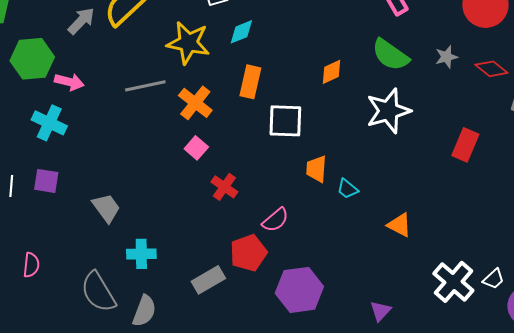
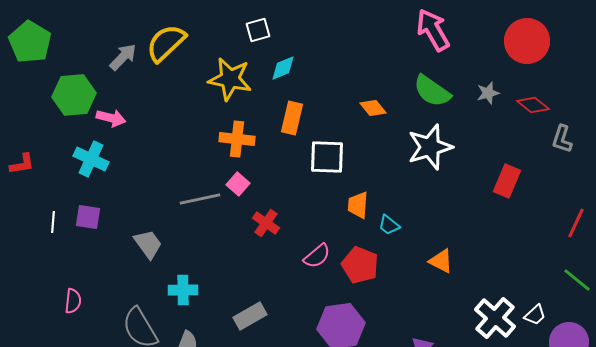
orange diamond: (331, 72) -> (373, 108), turned 76
gray line: (145, 86) -> (200, 199), moved
orange cross: (195, 103) -> (237, 139), turned -32
red pentagon: (248, 253) -> (360, 265), moved, turned -30

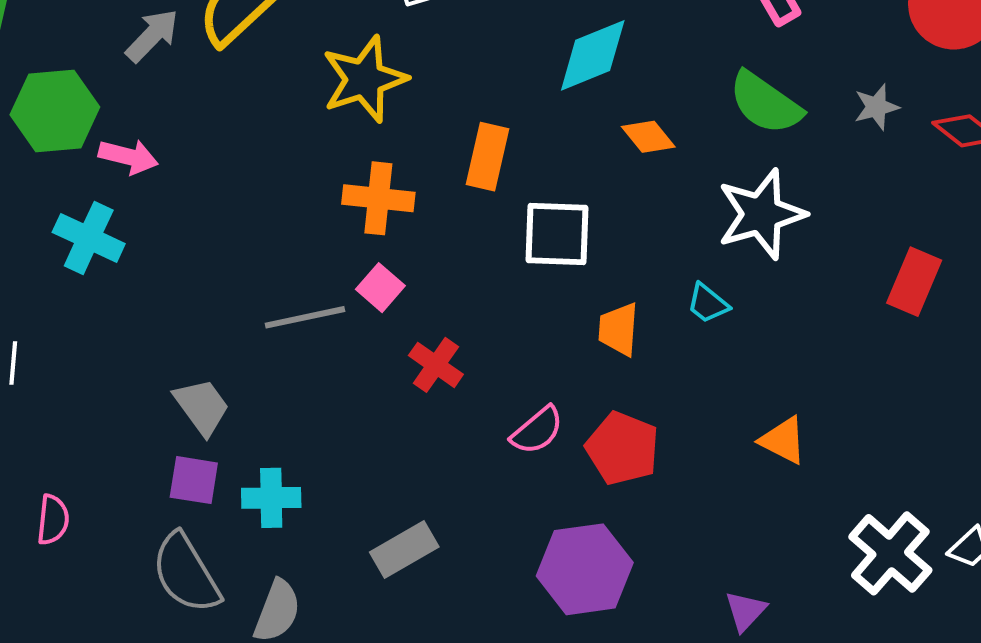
cyan diamond: (283, 68) -> (593, 55), moved, size x1.5
yellow star: (230, 79) -> (364, 79), turned -30
purple square: (88, 217) -> (194, 480), moved
cyan trapezoid: (389, 225) -> (708, 303), moved

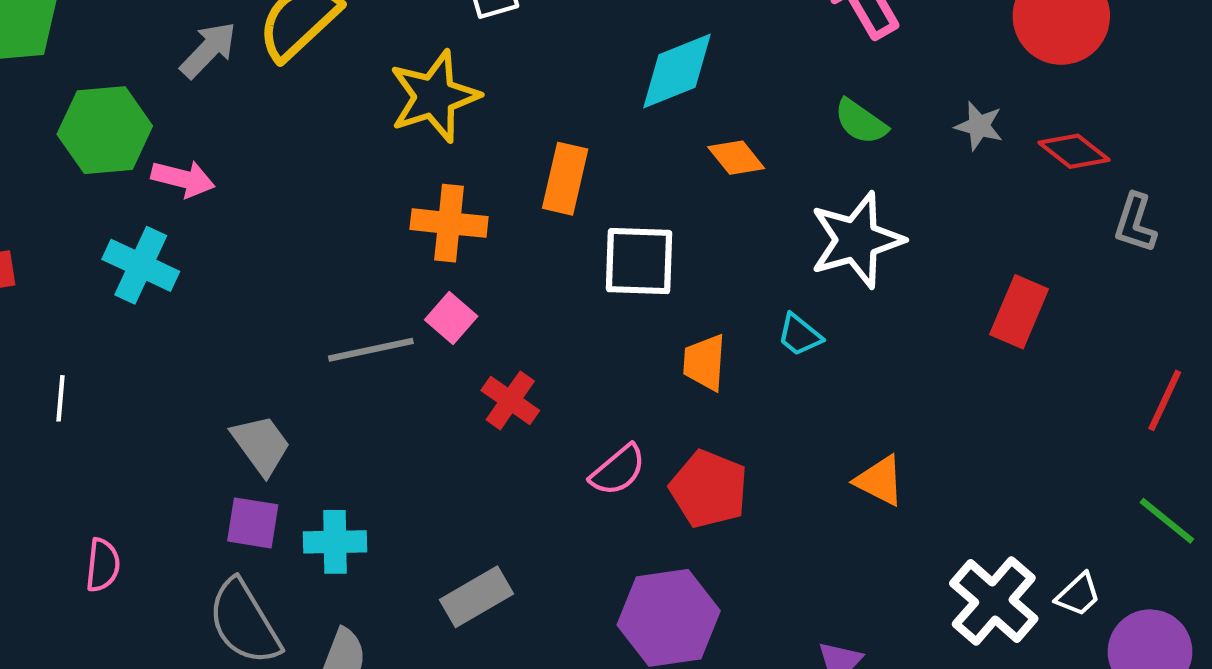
green semicircle: (765, 103) -> (861, 122), size x0.7
gray star: (876, 107) -> (979, 126), turned 30

